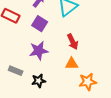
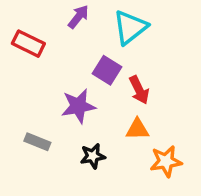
purple square: (40, 24) -> (107, 70), moved
black star: (39, 81) -> (93, 156), moved

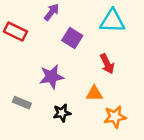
cyan triangle: (130, 27) -> (112, 21), moved, turned 40
purple square: (107, 70) -> (72, 38), moved
red arrow: (139, 90) -> (107, 64), moved

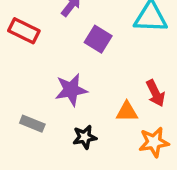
red arrow: (107, 64) -> (156, 93), moved

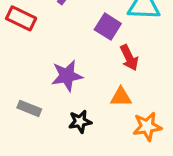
purple square: (98, 39) -> (108, 27), moved
red arrow: (156, 93) -> (129, 58), moved

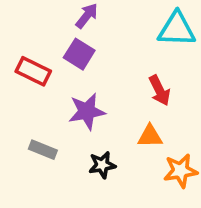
red rectangle: (21, 18) -> (33, 71), moved
purple square: (108, 27) -> (79, 54), moved

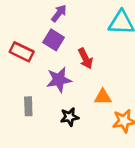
red arrow: (159, 90) -> (85, 58), moved
gray rectangle: (43, 150) -> (28, 106), turned 66

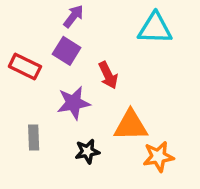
orange triangle: (103, 97) -> (131, 125), size x1.5

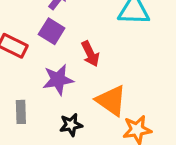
orange triangle: (131, 125) -> (111, 101), turned 36

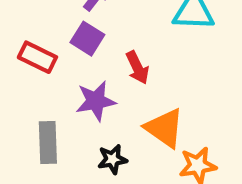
gray rectangle: (21, 112) -> (48, 143), size x1.4

